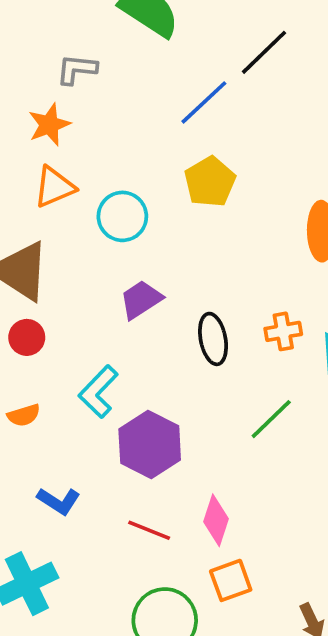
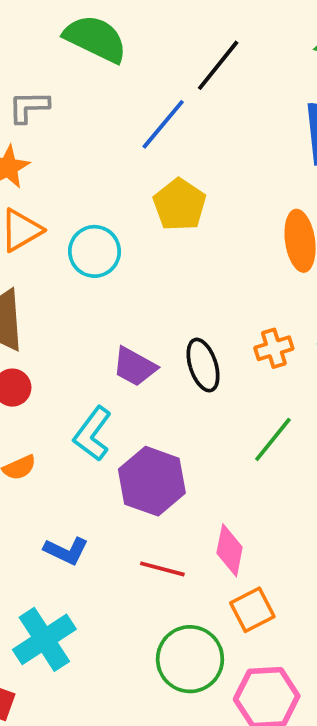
purple trapezoid: (141, 300) -> (135, 367), moved, turned -111

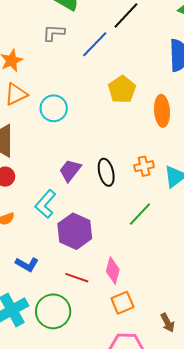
gray L-shape: (29, 107) -> (54, 33), moved
yellow pentagon: (180, 205) -> (122, 89), moved
purple trapezoid: (135, 367) -> (70, 170), turned 95
green circle: (190, 659) -> (53, 311), moved

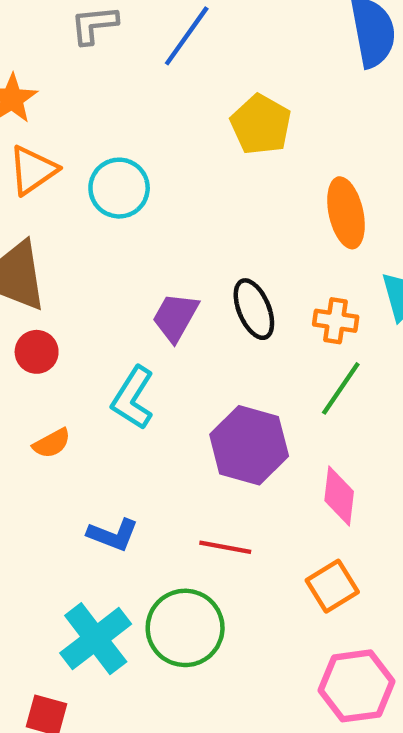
orange ellipse: (162, 111) -> (346, 213), moved
orange cross: (144, 166) -> (336, 321), moved, turned 30
purple hexagon: (75, 231) -> (249, 445), moved
pink diamond: (113, 270) -> (339, 496), moved

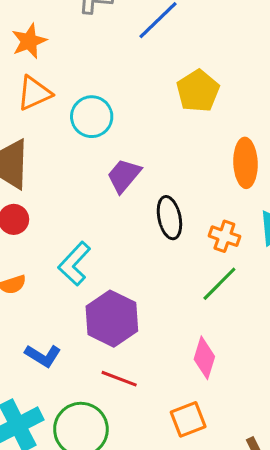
purple trapezoid: (175, 317) -> (124, 176), moved
purple hexagon: (249, 445) -> (112, 319), moved

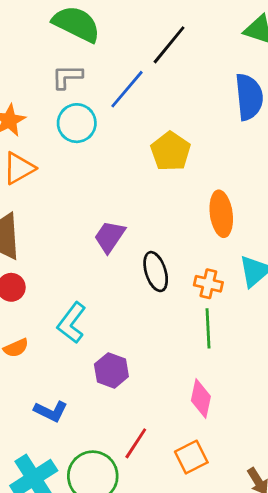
cyan circle: (92, 117) -> (77, 123), moved
green line: (219, 284) -> (208, 328), turned -42
purple hexagon: (112, 319) -> (111, 370), size x0.7
red line: (119, 379) -> (136, 443), moved, turned -72

